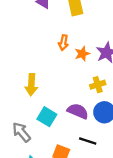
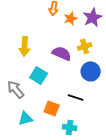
purple semicircle: (78, 111) -> (62, 53), moved

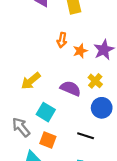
yellow arrow: (25, 46) -> (31, 81), turned 48
yellow cross: (85, 46) -> (95, 81), turned -32
orange square: (52, 108) -> (48, 140), moved

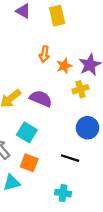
yellow cross: (95, 81) -> (81, 89), moved, turned 32
purple semicircle: (70, 88) -> (41, 99), moved

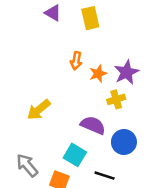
purple semicircle: (41, 99) -> (93, 125), moved
cyan square: (27, 132) -> (75, 155), moved

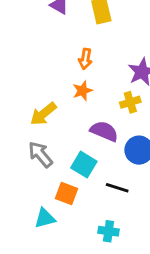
orange star: (98, 74) -> (82, 91), moved
gray arrow: (27, 165) -> (40, 154), moved

